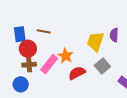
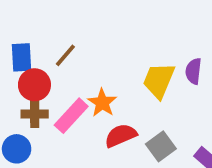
brown line: (44, 31) -> (65, 55), turned -64
gray square: (102, 66) -> (161, 146), moved

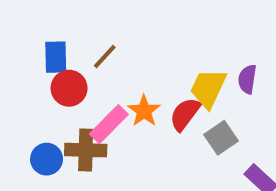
brown cross: (35, 114) -> (86, 150), moved, size x1.4
red semicircle: (121, 136) -> (185, 114), moved, turned -32
gray square: (161, 146) -> (221, 138), moved

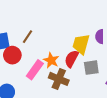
gray square: (221, 138) -> (91, 68), turned 35
brown cross: (86, 150) -> (59, 79), moved, turned 30

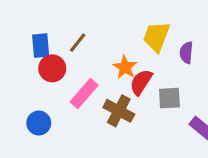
yellow trapezoid: (81, 44) -> (156, 37), moved
orange star: (51, 60) -> (125, 67), moved

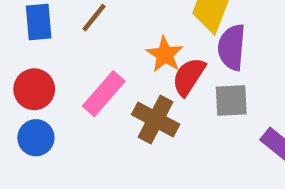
purple semicircle: (186, 53) -> (232, 47), moved, size x1.4
red circle: (52, 68) -> (34, 89), moved

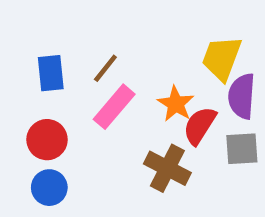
pink rectangle: (104, 94) -> (114, 107), moved

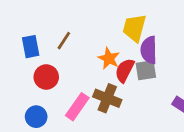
pink rectangle: (114, 107) -> (77, 107), moved
red circle: (47, 140) -> (46, 77), moved
gray square: (242, 149) -> (146, 70), moved

